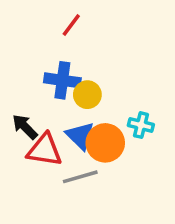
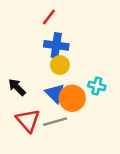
blue cross: (62, 80) -> (56, 45), moved
red triangle: (44, 150) -> (28, 120), moved, turned 40

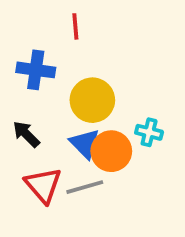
red line: (49, 17) -> (75, 26), turned -42
blue cross: (56, 45) -> (36, 70), moved
yellow circle: (60, 65) -> (92, 100), size x1.5

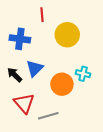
yellow circle: (92, 100) -> (67, 35), moved
blue triangle: (85, 144) -> (35, 68), moved, turned 30
gray line: (85, 187) -> (48, 116), moved

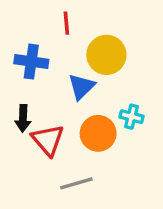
blue triangle: (35, 68) -> (81, 87), moved
black arrow: (15, 75) -> (23, 118), turned -133
red triangle: (24, 103) -> (48, 140), moved

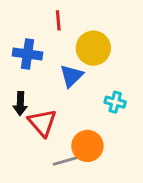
orange circle: (98, 133) -> (87, 146), moved

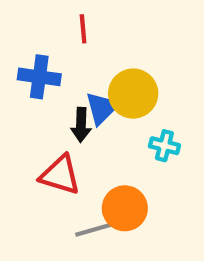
yellow circle: (93, 48) -> (133, 94), moved
black arrow: (20, 104) -> (81, 125), moved
red triangle: (42, 123) -> (60, 175), turned -32

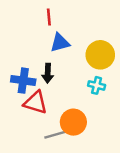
blue cross: (39, 77) -> (23, 81), moved
yellow circle: (133, 94) -> (100, 55), moved
blue triangle: (102, 108) -> (60, 43), moved, turned 30

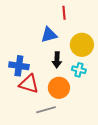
red line: (49, 17) -> (64, 13), moved
black arrow: (48, 73) -> (57, 60), moved
orange circle: (73, 122) -> (59, 88), moved

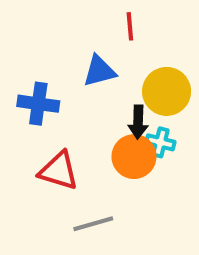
black arrow: (57, 60) -> (138, 122), moved
blue cross: (19, 66) -> (38, 104), moved
orange circle: (59, 88) -> (134, 157), moved

